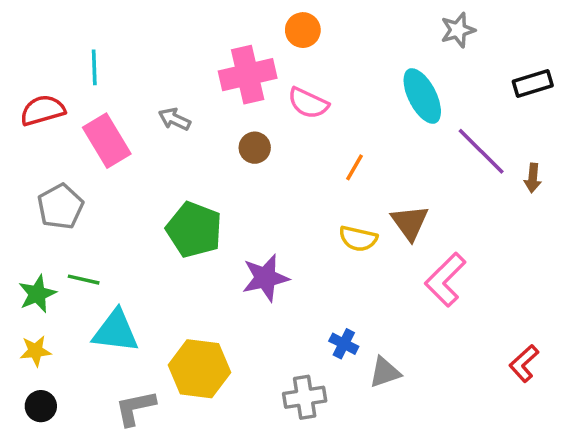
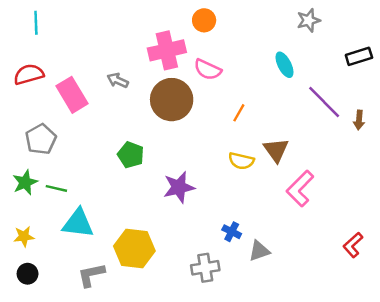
cyan line: (94, 67) -> (36, 23), moved
cyan ellipse: (422, 96) -> (284, 65), size x0.7
brown circle: (255, 148) -> (172, 100), size x2.0
green pentagon: (194, 230) -> (131, 155), size x0.7
green star: (37, 294) -> (25, 182), moved

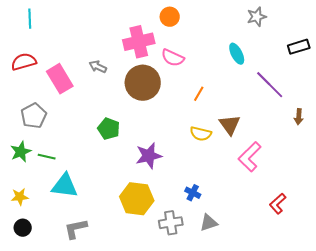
brown arrow: (359, 120) -> (299, 117), moved
red L-shape: (353, 245) -> (278, 204), moved
yellow hexagon: (134, 249) -> (137, 199), moved
gray triangle: (259, 251) -> (209, 223), moved

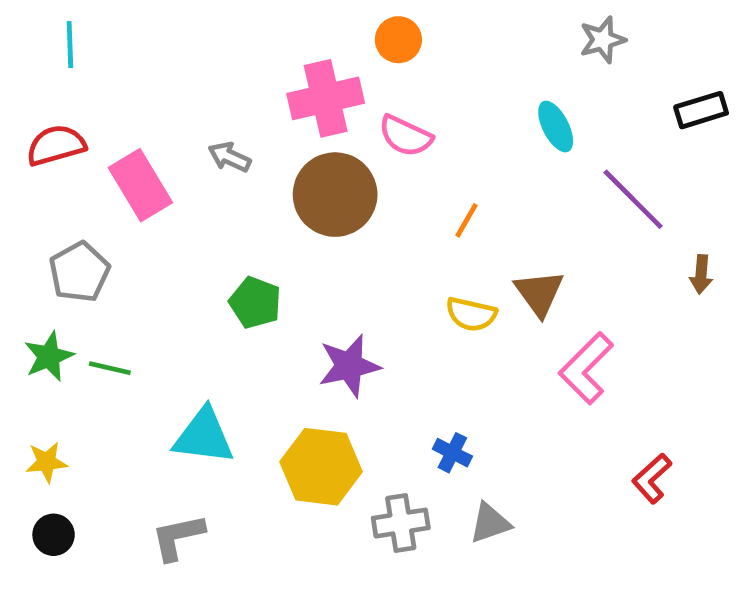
cyan triangle: (65, 186) -> (204, 436), moved

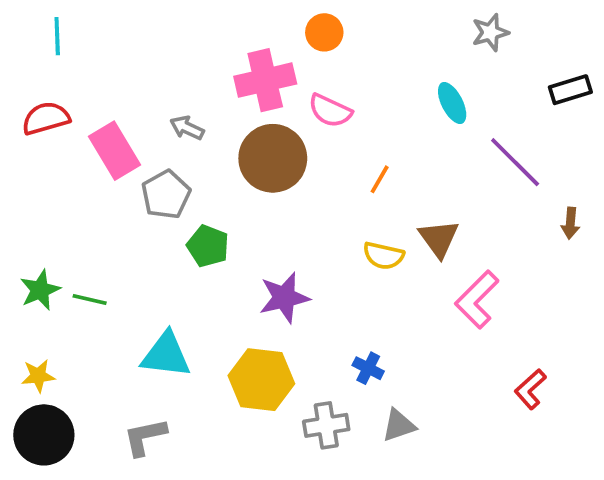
gray pentagon: (79, 272) -> (166, 195), moved
black circle: (54, 535) -> (44, 435), size x1.8

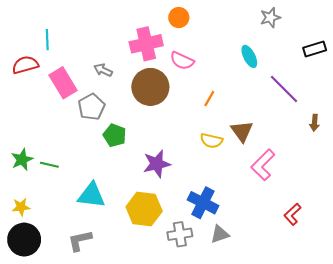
cyan line: (57, 36) -> (47, 40), moved
blue cross: (368, 368) -> (203, 203), size x1.8

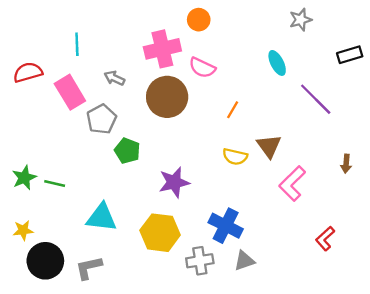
cyan line: (47, 40) -> (77, 44), moved
brown arrow: (315, 123) -> (346, 164), moved
black circle: (24, 240) -> (45, 261), moved

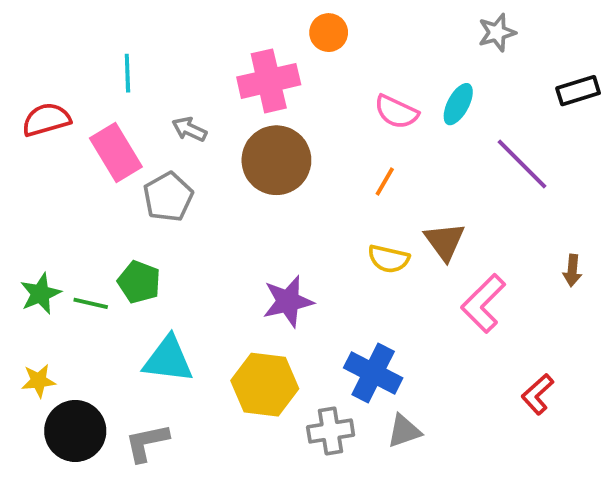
cyan ellipse: (277, 63) -> (458, 104), turned 55
pink semicircle: (202, 68) -> (396, 112), moved
green pentagon: (127, 151) -> (139, 282), moved

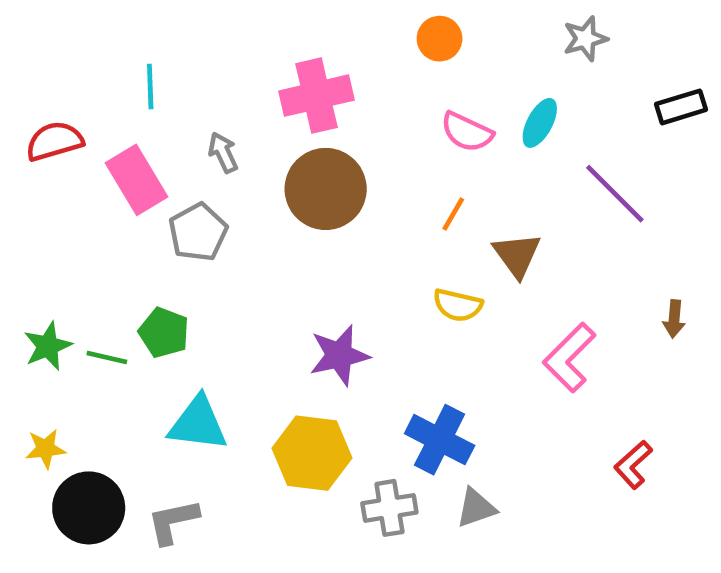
orange circle: (329, 33) -> (440, 39), moved
gray arrow: (189, 129) -> (223, 153), turned 40
brown triangle: (445, 241) -> (517, 255), moved

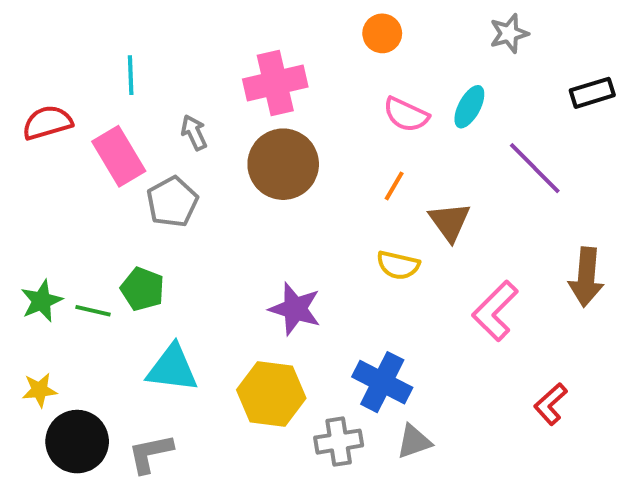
brown arrow: (674, 319) -> (586, 277), size x1.8
purple star: (339, 355) -> (295, 309), turned 30

